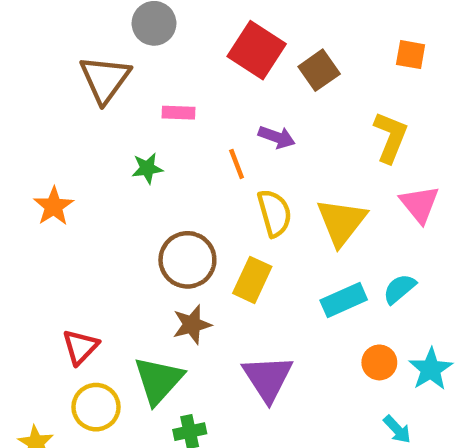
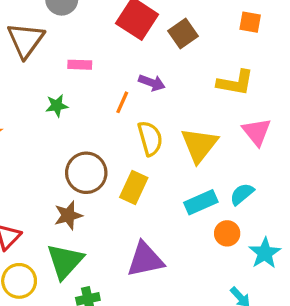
yellow L-shape: (391, 137) -> (235, 83), turned 78
orange line: (237, 164) -> (122, 102), turned 45
brown star: (192, 325) -> (68, 215), moved
orange circle: (379, 362) -> (227, 233), moved
purple triangle: (268, 378) -> (145, 260), turned 51

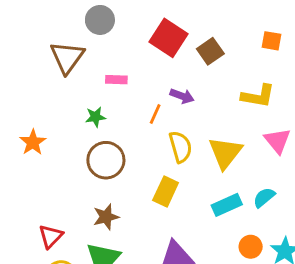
brown circle: (86, 173) -> (106, 160), moved
orange circle: (227, 233) -> (251, 247), moved

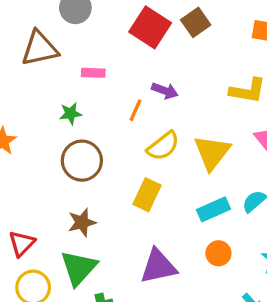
brown square: (210, 51) -> (196, 22), moved
brown triangle: (67, 57) -> (40, 48), turned 42
yellow semicircle: (180, 147) -> (163, 146), turned 68
orange circle: (251, 247) -> (218, 253), moved

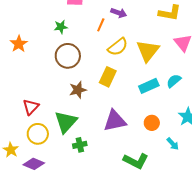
brown star: (82, 222) -> (78, 90), moved
orange circle: (218, 253) -> (152, 123), moved

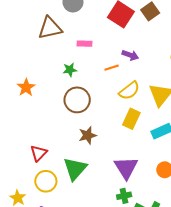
orange line: (101, 25) -> (112, 68), turned 48
yellow rectangle: (108, 77) -> (131, 119), moved
purple triangle: (115, 121) -> (126, 168), turned -50
green cross: (80, 145) -> (124, 196), moved

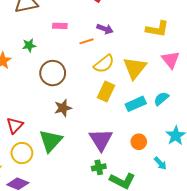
pink rectangle: (84, 44) -> (60, 26), moved
green star: (70, 70) -> (29, 45), moved

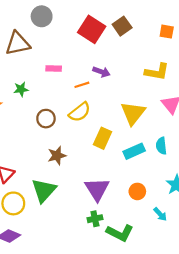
yellow semicircle: (104, 64) -> (80, 112), moved
brown circle: (53, 73) -> (46, 119), size x0.7
cyan semicircle: (161, 99) -> (161, 146), turned -56

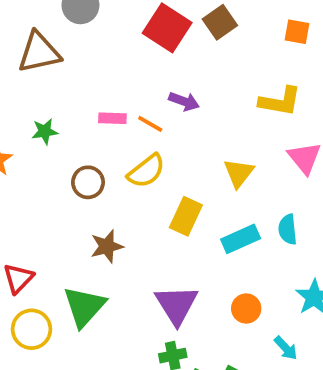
pink rectangle: (54, 69) -> (112, 118), moved
orange line: (82, 85) -> (150, 124), turned 48
yellow triangle: (133, 113) -> (239, 173), size x0.7

